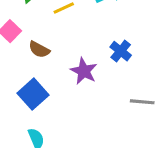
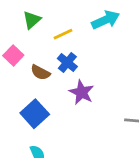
blue cross: (121, 51) -> (67, 63), moved

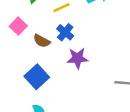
purple star: (82, 92) -> (77, 58), turned -30

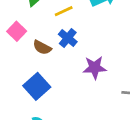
purple star: (77, 58) -> (95, 68), moved

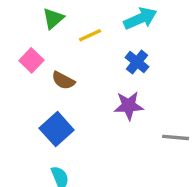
blue cross: (68, 38) -> (137, 62), moved

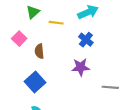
yellow line: (90, 35) -> (56, 23), turned 32
brown semicircle: (63, 80) -> (39, 51), turned 56

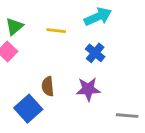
green triangle: (33, 12) -> (14, 26), moved
brown semicircle: (39, 51) -> (48, 86), moved

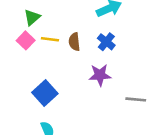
yellow line: (56, 31) -> (50, 39), moved
brown semicircle: (48, 86) -> (74, 42), moved

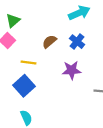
yellow line: (50, 39) -> (28, 62), moved
brown semicircle: (74, 42) -> (49, 42), turned 56

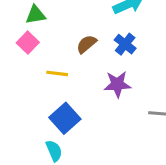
green triangle: (13, 21) -> (36, 15), turned 32
blue square: (24, 86) -> (65, 118), moved

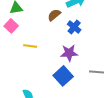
brown semicircle: (86, 44) -> (54, 15), moved
blue square: (65, 118) -> (63, 76), moved

